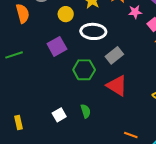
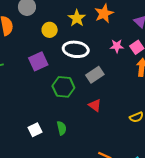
pink star: (135, 12) -> (117, 46), moved
red triangle: (117, 86) -> (95, 105), size x0.6

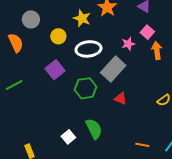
pink star: (117, 46) -> (128, 44), moved
gray rectangle: (95, 75) -> (113, 69), size x1.4
green semicircle: (62, 128) -> (94, 129), size x1.5

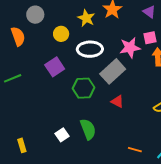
pink square: (147, 32) -> (150, 38), turned 32
pink star: (128, 44) -> (130, 48), size x1.5

